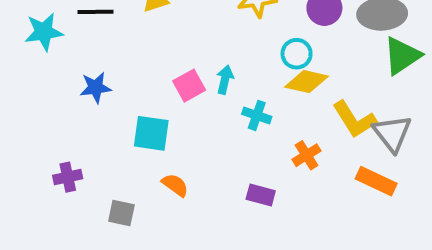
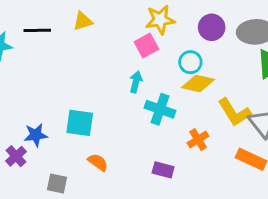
pink square: (189, 86) -> (146, 45), moved
blue star: (96, 88) -> (36, 135), moved
cyan cross: (257, 115) -> (160, 109), size x1.4
purple cross: (68, 177) -> (16, 156), turned -30

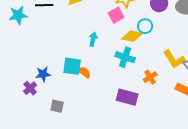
cyan arrow: (136, 82) -> (93, 39), moved
yellow diamond: (198, 83) -> (132, 36), moved
orange semicircle: (98, 162) -> (84, 72), moved
purple rectangle: (163, 170) -> (127, 97), size x1.5

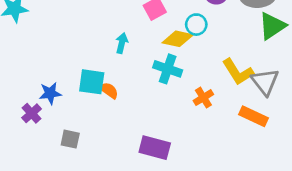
purple rectangle: (127, 97) -> (155, 148), moved

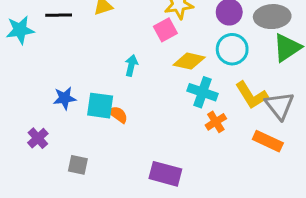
cyan circle: (196, 25) -> (232, 49), moved, size x1.4
cyan cross: (168, 69) -> (202, 92), moved
blue star: (50, 93) -> (65, 98), moved

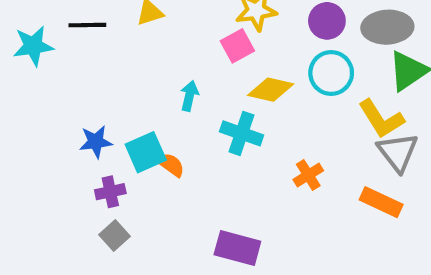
cyan cross: (202, 92) -> (242, 133), moved
yellow L-shape: (251, 95) -> (381, 119), moved
cyan square: (100, 106) -> (146, 152), turned -32
purple cross: (38, 138) -> (110, 192), moved, turned 30
gray square: (78, 165) -> (114, 235), turned 36

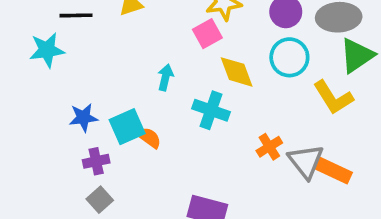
cyan star: (33, 46) -> (47, 50), moved
yellow diamond: (271, 90) -> (237, 72), turned 57
gray triangle: (398, 152) -> (306, 161), moved

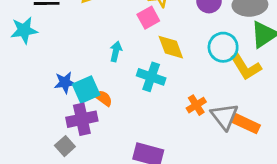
cyan circle: (289, 57) -> (223, 47), moved
blue star: (83, 118) -> (65, 82), moved
purple cross: (96, 161) -> (82, 119), moved, size x1.5

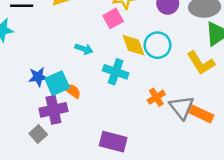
cyan circle: (223, 47) -> (158, 45), moved
cyan arrow: (116, 51) -> (84, 49), turned 96

